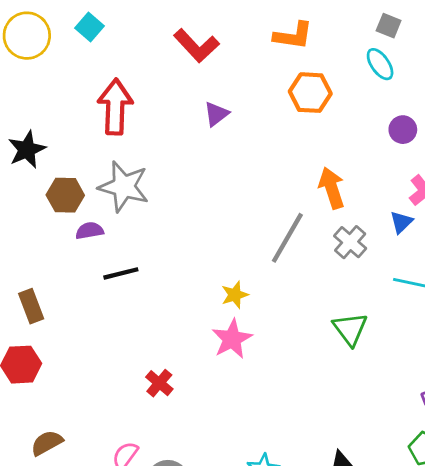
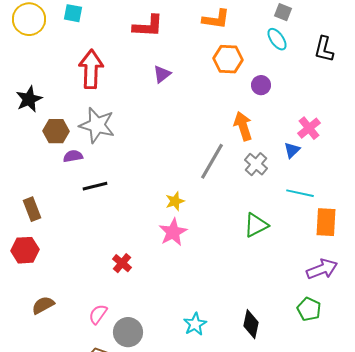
cyan square: (90, 27) -> (73, 13), turned -30
red L-shape: (196, 46) -> (148, 26), turned -44
purple circle: (403, 130) -> (261, 85), moved
green triangle: (350, 329) -> (256, 225), turned 40

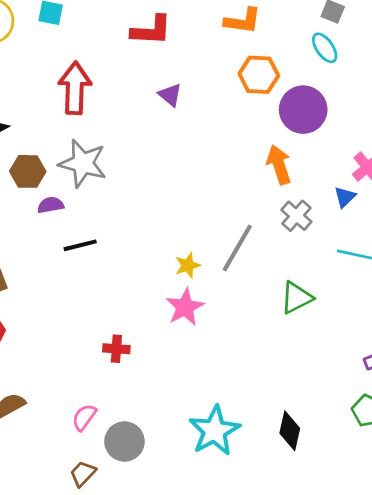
purple triangle: (162, 74) -> (170, 95), turned -42
purple circle: (261, 85) -> (303, 110), size x1.8
gray line: (212, 161) -> (237, 248), moved
red cross: (122, 263) -> (116, 349), turned -36
cyan star: (195, 324) -> (214, 431), size x1.6

